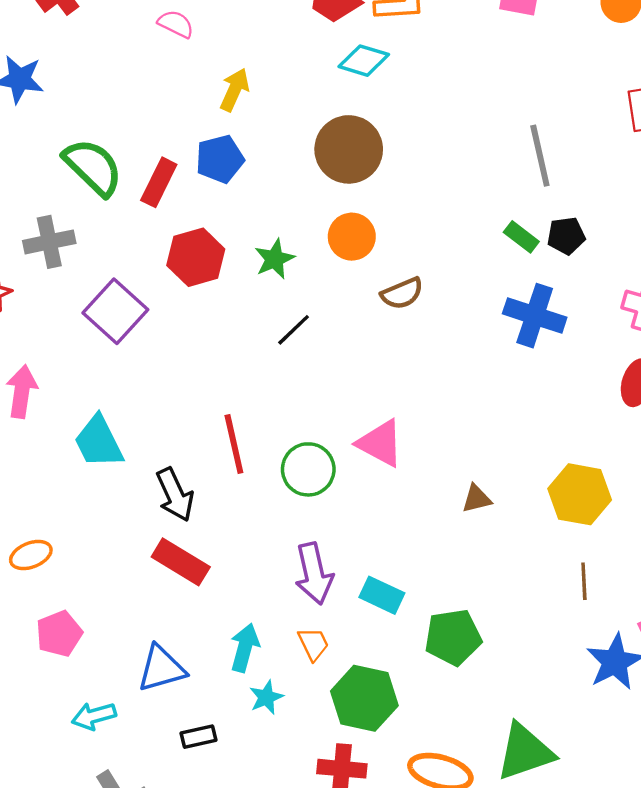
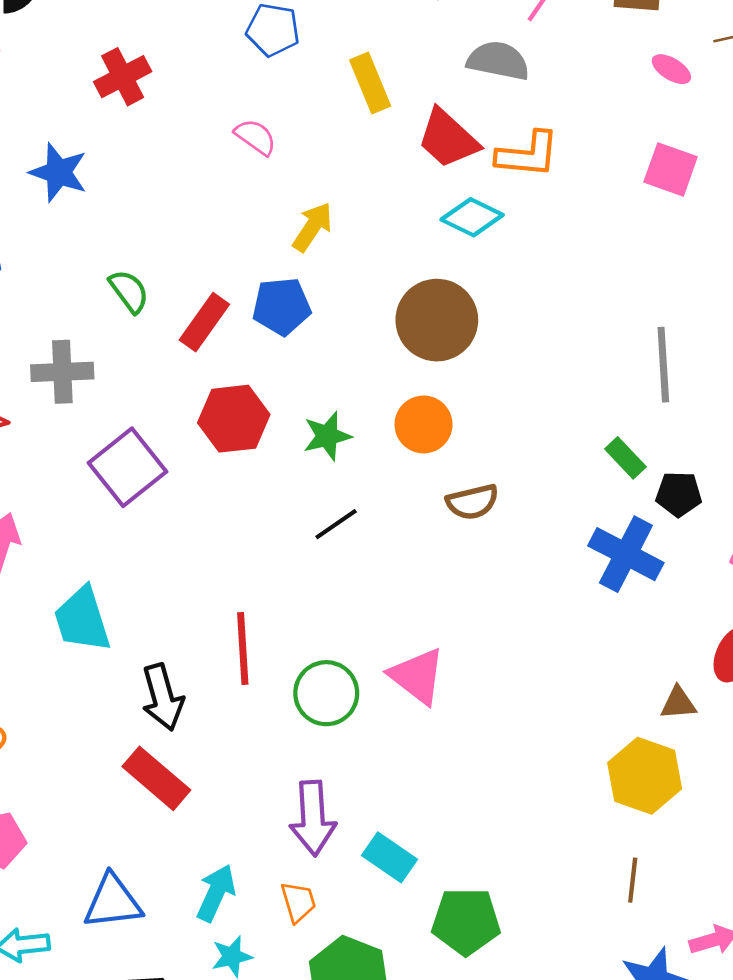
green semicircle: (93, 167) -> (129, 291), size x0.6
black pentagon: (566, 236) -> (679, 494), moved
brown triangle: (477, 499) -> (678, 703), moved

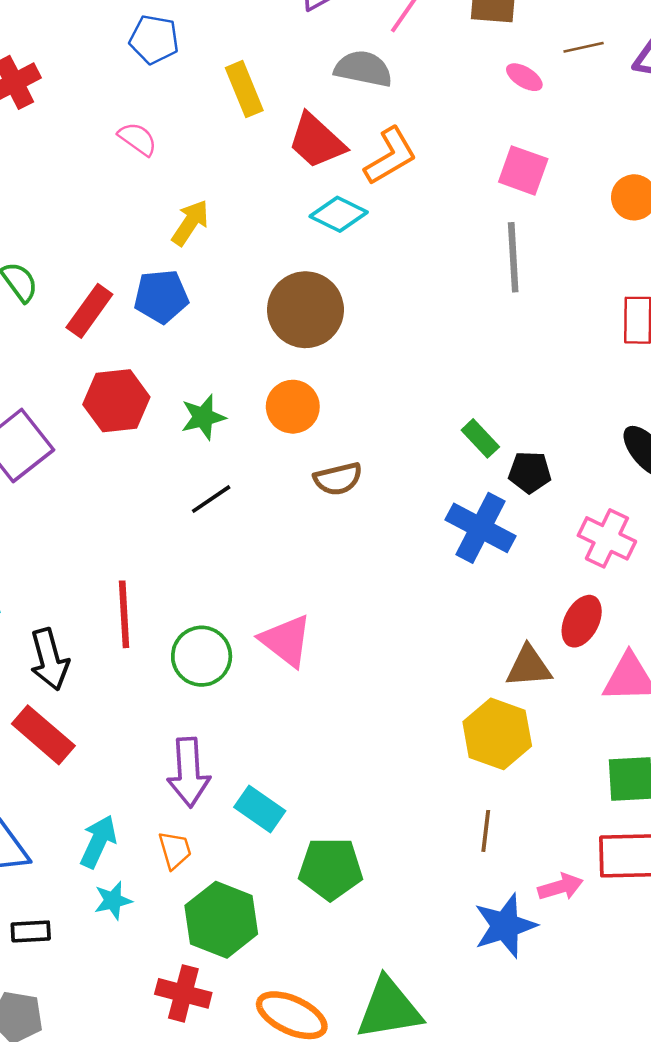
orange L-shape: (528, 154) -> (390, 156), turned -36
gray line: (663, 365) -> (513, 257), moved
brown triangle: (678, 703) -> (529, 667), size x1.4

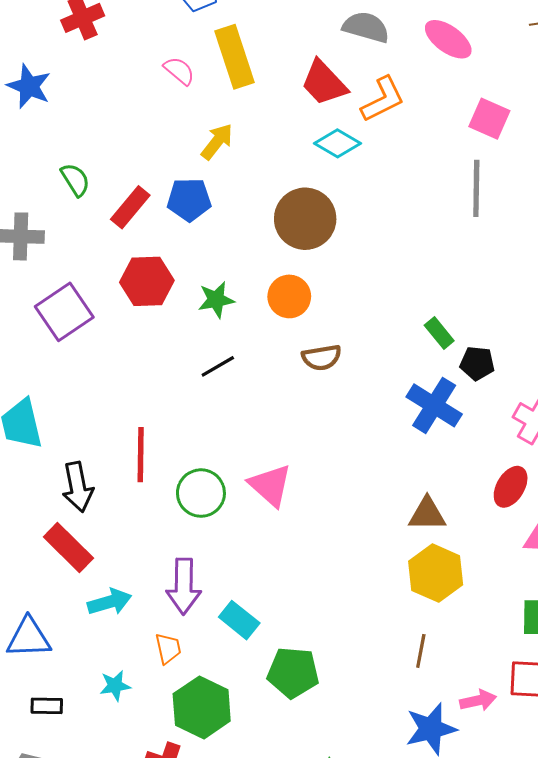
pink ellipse: (524, 77) -> (448, 39), moved, size x1.6
yellow rectangle: (244, 89) -> (234, 57), moved, size x1.4
brown triangle: (529, 667) -> (427, 514), moved
cyan arrow: (98, 842) -> (110, 602), moved, turned 45

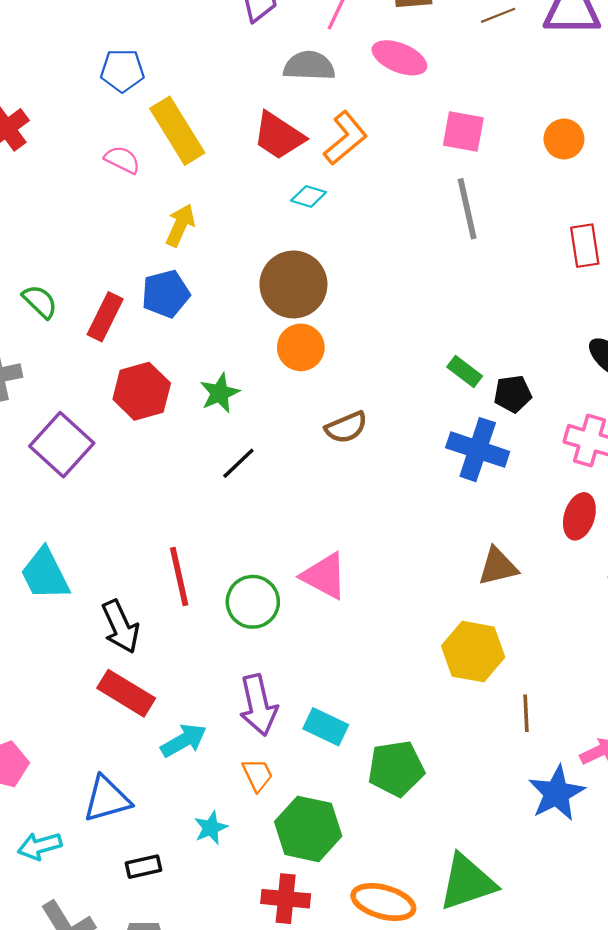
cyan diamond: (337, 143) -> (309, 196), size x0.7
orange circle: (289, 296) -> (301, 347), moved
yellow hexagon: (436, 573) -> (473, 652), moved

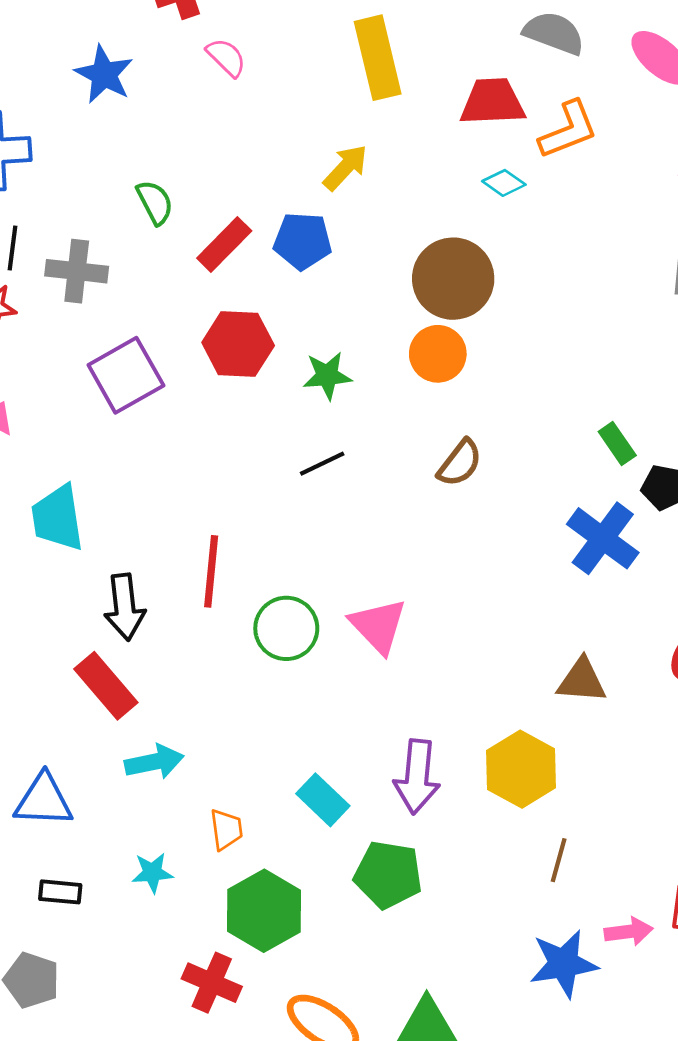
red trapezoid: (279, 136) -> (492, 102), turned 126
pink semicircle: (122, 160) -> (226, 57), moved
brown semicircle: (346, 427) -> (460, 463), turned -48
purple arrow: (258, 705) -> (417, 777), moved

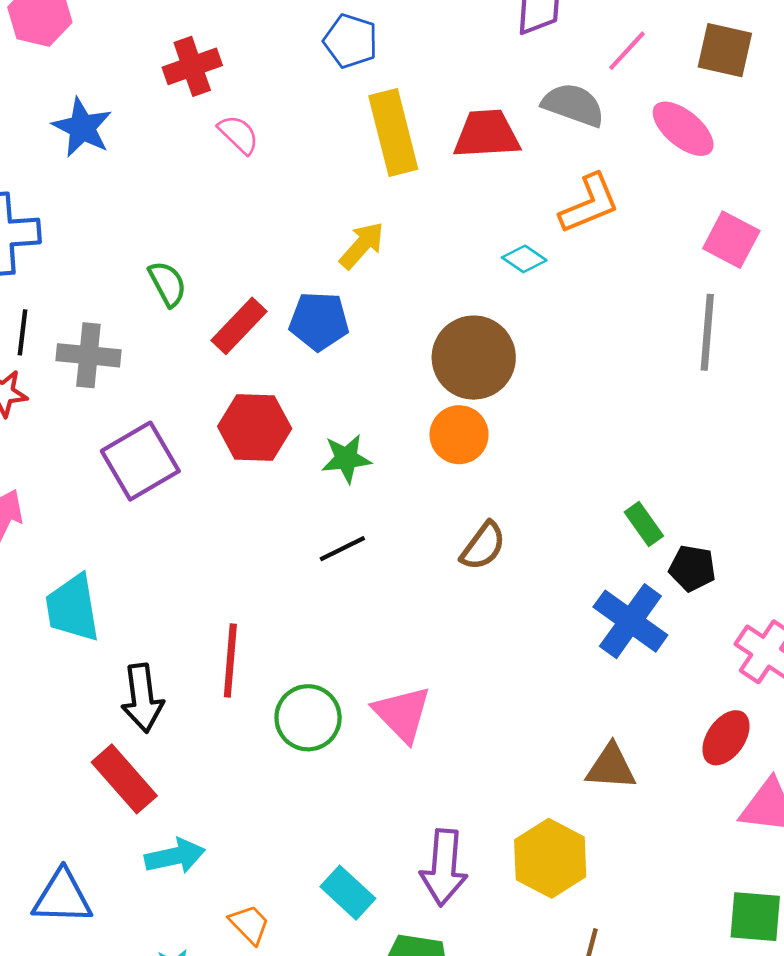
blue star: (104, 74) -> (82, 128), moved
red trapezoid: (492, 102) -> (487, 134), moved
orange trapezoid: (226, 829) -> (249, 924), turned -36

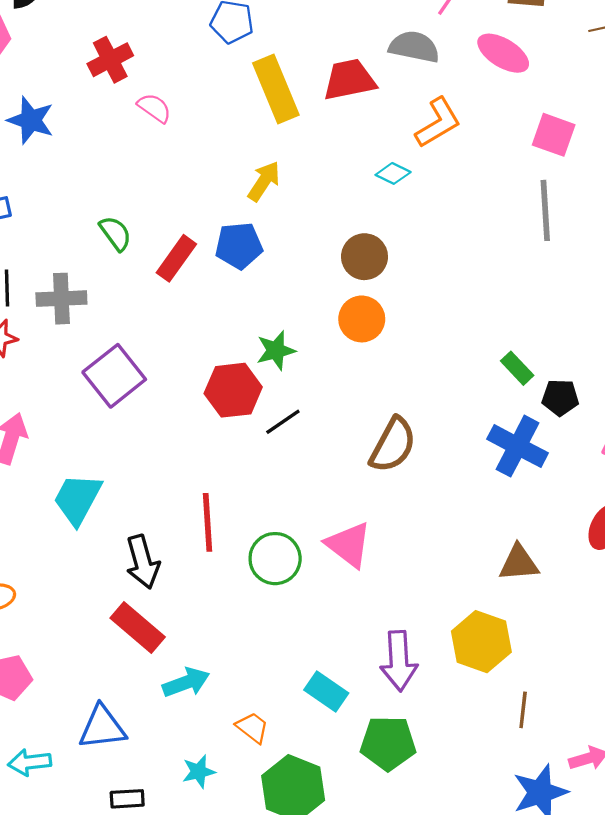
brown circle: (474, 358) -> (365, 257), size x0.7
red hexagon: (255, 427) -> (233, 390), moved
brown semicircle: (483, 546) -> (393, 445), moved, size x1.4
cyan trapezoid: (72, 608) -> (78, 499), turned 46

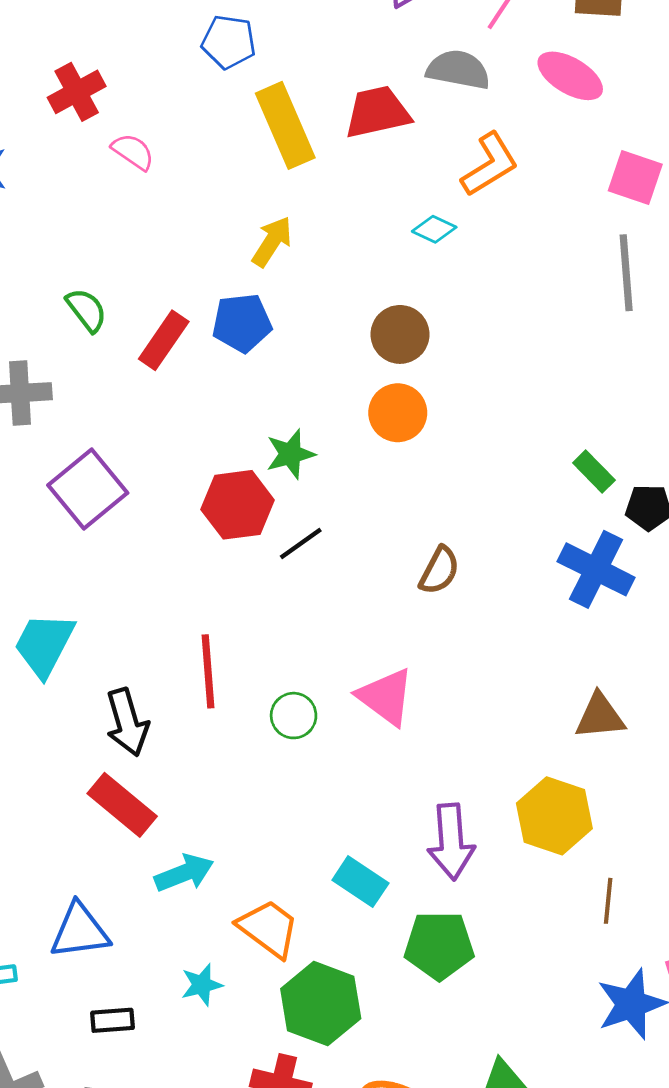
brown semicircle: (393, 445) -> (439, 570), size x0.7
green circle: (275, 559) -> (294, 716), size x0.7
orange trapezoid: (252, 728) -> (268, 928), size x1.5

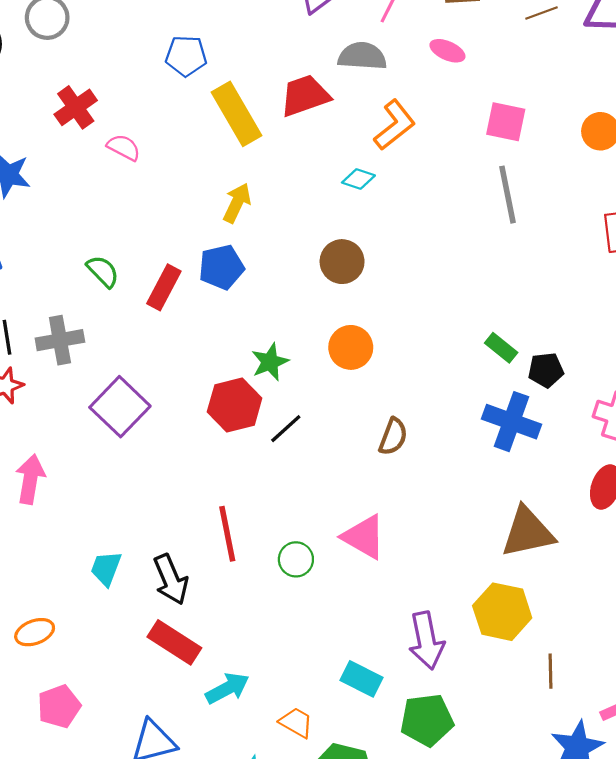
pink ellipse: (570, 76) -> (447, 51), size x0.7
orange circle: (398, 413) -> (351, 347), moved
cyan trapezoid: (44, 645) -> (106, 568), moved, size x0.7
brown triangle: (600, 716) -> (528, 532), size x1.4
orange trapezoid: (268, 928) -> (296, 723), size x0.7

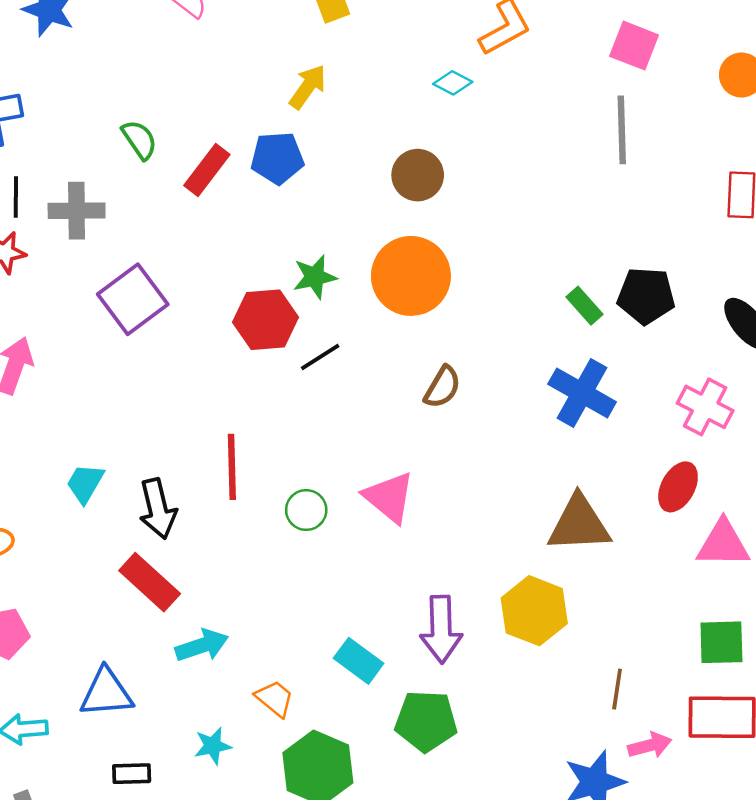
orange circle: (351, 347) -> (411, 276), size x1.5
black pentagon: (546, 370) -> (646, 296), moved, size x1.4
brown line: (550, 671) -> (617, 689), moved

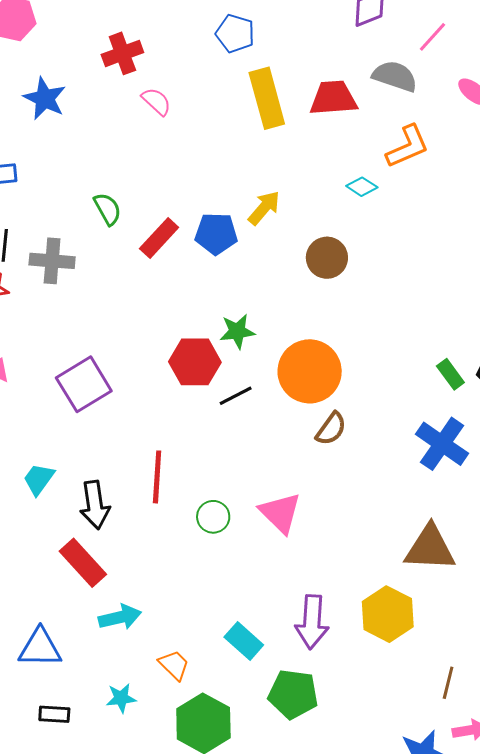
yellow arrow: (308, 87) -> (264, 208), moved
orange circle: (411, 276) -> (310, 371), moved
purple square: (133, 299) -> (84, 384), moved

